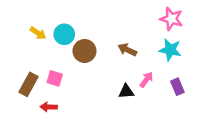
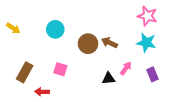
yellow arrow: (38, 33) -> (13, 28), moved
brown circle: (84, 51) -> (88, 44), moved
pink square: (55, 78) -> (60, 69), moved

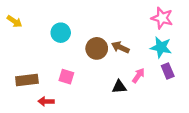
yellow arrow: (13, 28) -> (14, 21), moved
brown rectangle: (25, 72) -> (27, 80), turned 54
purple rectangle: (152, 74) -> (168, 71), moved

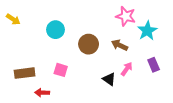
pink star: (162, 18) -> (126, 16), moved
brown arrow: (120, 47) -> (119, 45), moved
cyan star: (161, 47) -> (147, 31), moved, turned 30
black triangle: (119, 87) -> (109, 79), turned 40

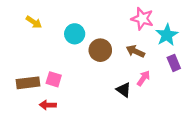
yellow arrow: (13, 19) -> (34, 22), moved
cyan circle: (56, 30) -> (75, 34), moved
purple rectangle: (154, 65) -> (174, 63), moved
pink square: (61, 70) -> (54, 79), moved

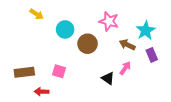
pink star: (142, 19) -> (109, 21), moved
yellow arrow: (34, 22) -> (37, 14), moved
brown arrow: (135, 51) -> (127, 45), moved
pink square: (54, 79) -> (59, 71), moved

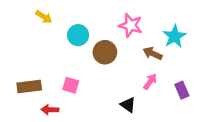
purple rectangle: (152, 55) -> (182, 90), moved
black triangle: (108, 78) -> (128, 105), moved

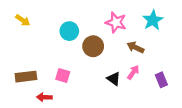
yellow arrow: (44, 17) -> (23, 20), moved
cyan star: (175, 36) -> (153, 20), moved
black triangle: (128, 105) -> (114, 79), moved

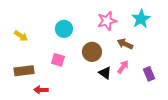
yellow arrow: (23, 20) -> (21, 36), moved
pink star: (116, 22) -> (107, 21), turned -30
brown circle: (93, 46) -> (92, 52), moved
pink square: (63, 75) -> (58, 60), moved

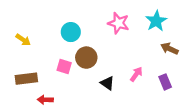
pink star: (107, 21) -> (118, 23), turned 30
brown arrow: (125, 44) -> (170, 49), moved
brown circle: (92, 52) -> (86, 58), moved
black triangle: (105, 73) -> (107, 83), moved

